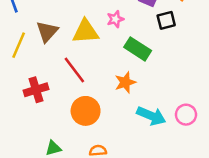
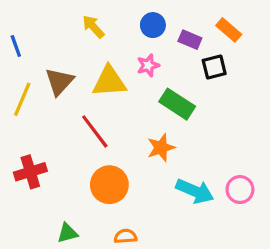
red cross: (36, 90) -> (30, 172), moved

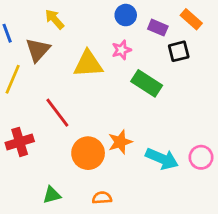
yellow arrow: (93, 27) -> (55, 19), moved
brown triangle: (59, 81) -> (38, 50), moved
red line: (95, 131) -> (57, 113), moved
orange star: (161, 148) -> (120, 142), moved

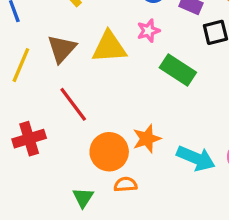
brown triangle: (38, 50) -> (62, 49), moved
green triangle: (52, 195) -> (83, 198), moved, turned -42
orange semicircle: (102, 198) -> (126, 184), moved

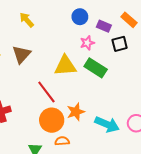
pink star: (148, 31) -> (87, 43), moved
yellow triangle: (109, 47) -> (65, 66), moved
red line: (73, 104) -> (46, 92), moved

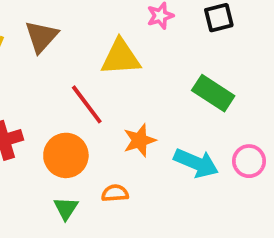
green rectangle: (96, 68) -> (213, 93), moved
orange circle: (52, 120) -> (66, 155), moved

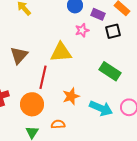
brown triangle: (41, 37) -> (19, 55), moved
red line: (87, 104) -> (43, 77), turned 50

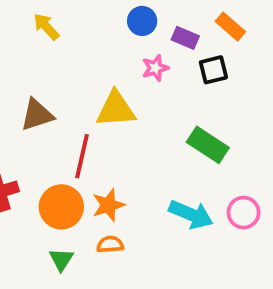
brown triangle: (19, 55) -> (37, 115), turned 30
orange star: (71, 96) -> (108, 205), moved

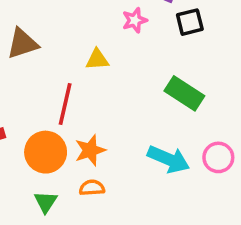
yellow triangle: (116, 109) -> (97, 59), size x0.6
brown triangle: (37, 115) -> (22, 43), moved

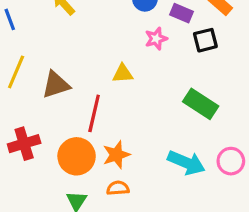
brown triangle: (22, 43) -> (56, 85), moved

